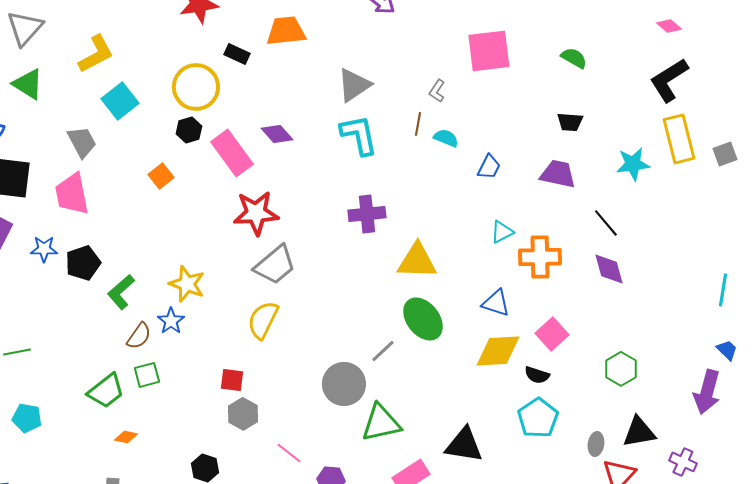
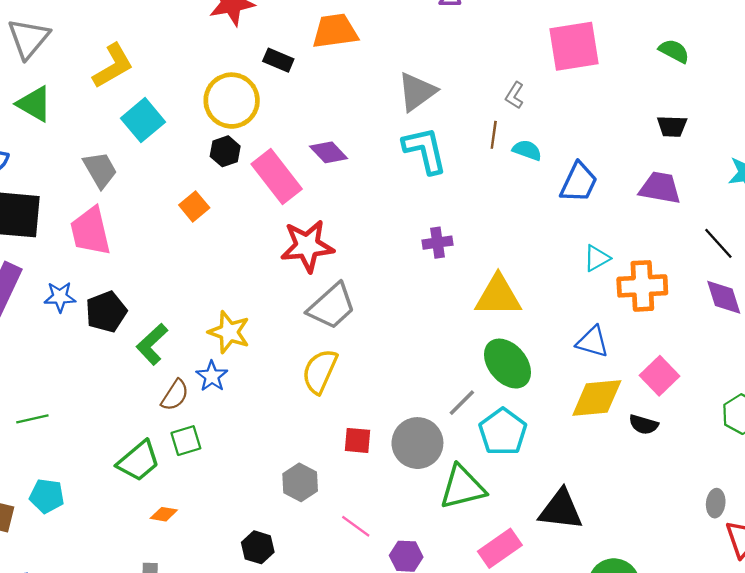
blue trapezoid: (489, 167) -> (579, 182), size x1.4
purple cross: (367, 214) -> (437, 243), size x0.7
red square: (232, 380) -> (357, 440), moved
cyan pentagon: (538, 418) -> (503, 432), moved

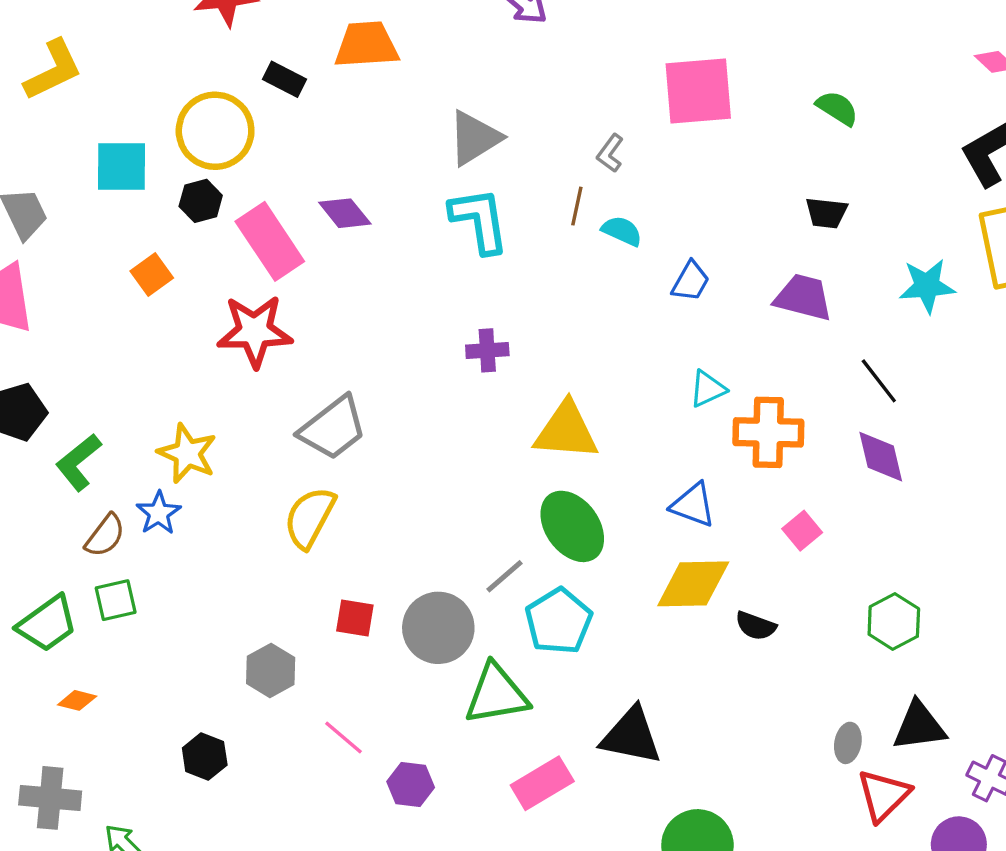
cyan square: (143, 120) -> (122, 166), moved, turned 36
blue trapezoid: (579, 182) -> (691, 281), size x0.7
red star: (307, 246) -> (255, 331), moved
pink square: (660, 376) -> (802, 531), moved, size x0.7

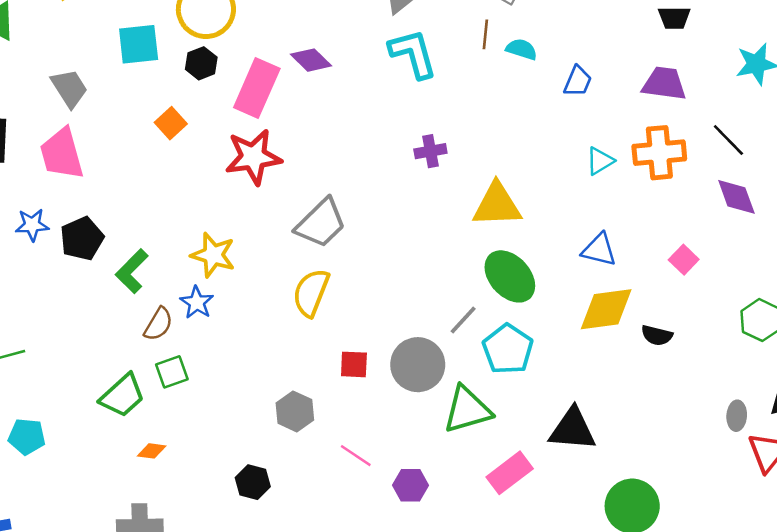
pink rectangle: (270, 241) -> (257, 88), turned 64
orange cross: (768, 432) -> (659, 153), moved

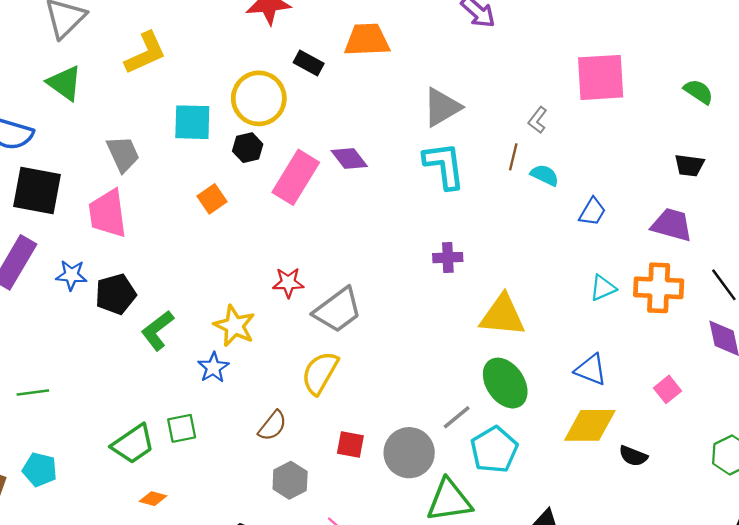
red star: (253, 157) -> (288, 283), moved, size x0.6
brown semicircle: (158, 324) -> (273, 426), moved

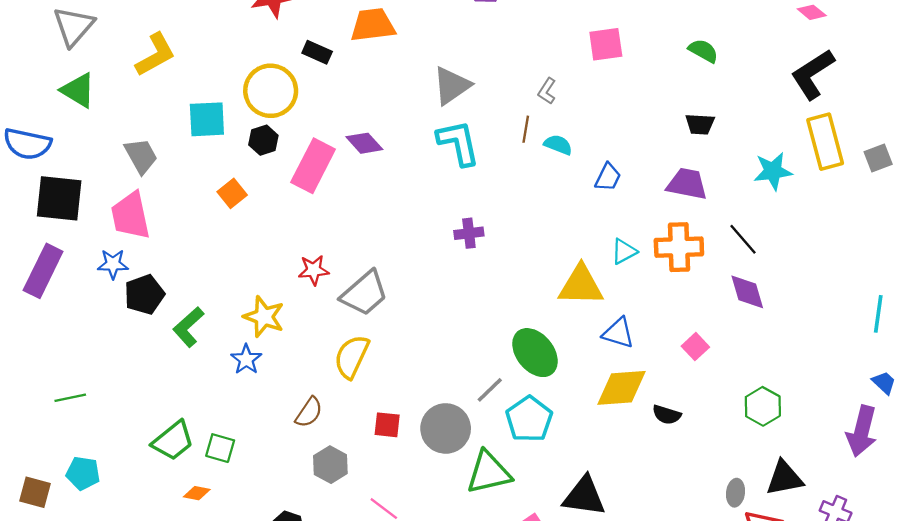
pink square: (601, 77) -> (606, 44), size x0.7
blue star: (71, 275) -> (113, 264), moved
yellow triangle: (502, 315) -> (581, 285), moved
green square: (182, 428) -> (220, 448), moved, turned 32

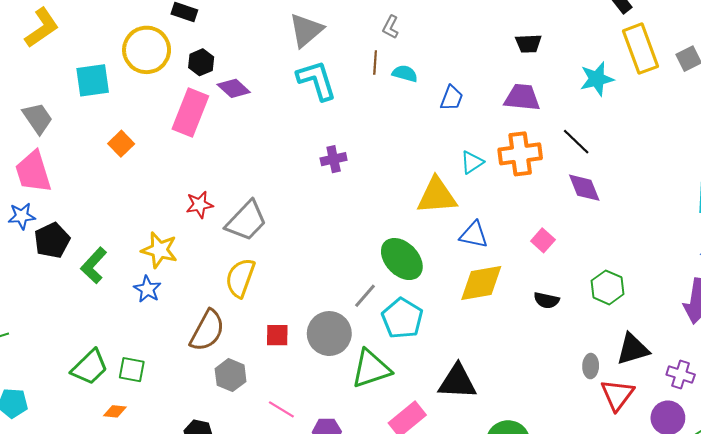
black hexagon: (263, 140) -> (201, 62), moved
brown semicircle: (309, 412) -> (207, 331), size x1.5
black semicircle: (667, 415) -> (547, 300), moved

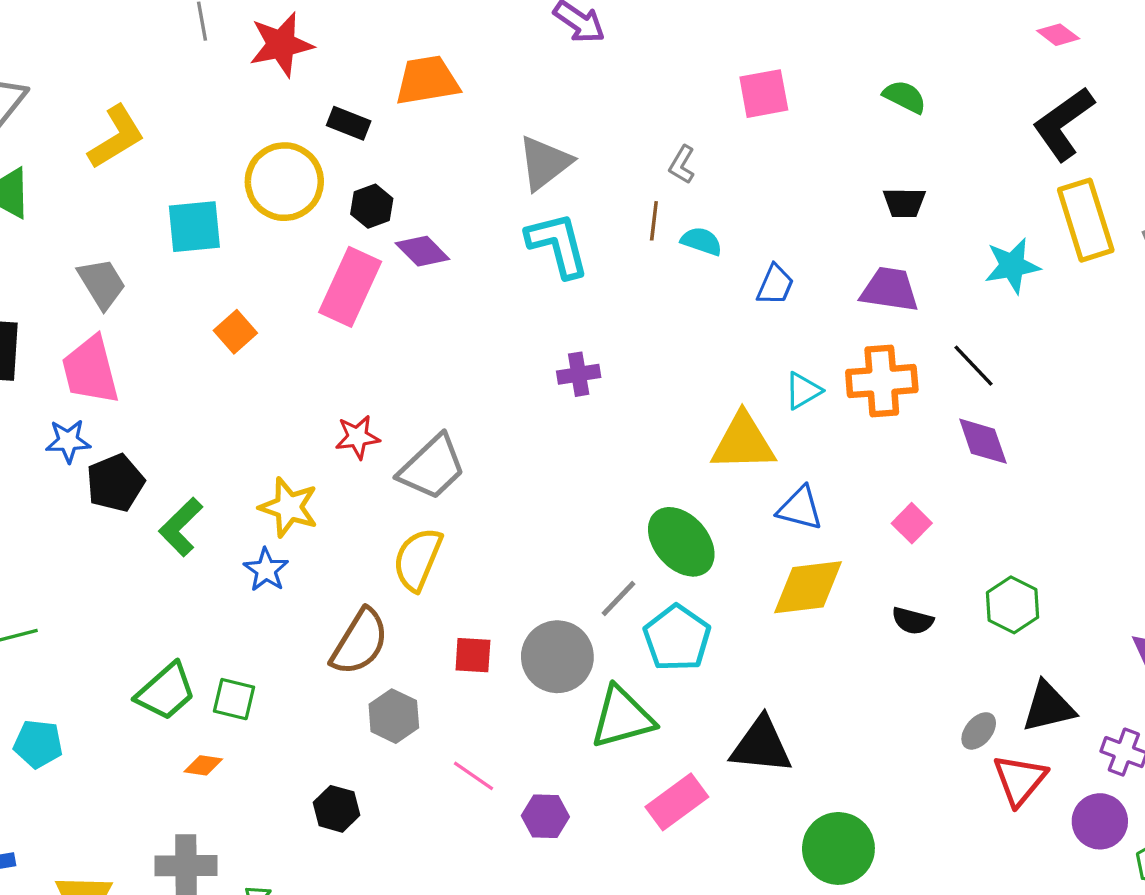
gray ellipse: (591, 366) -> (979, 731), turned 35

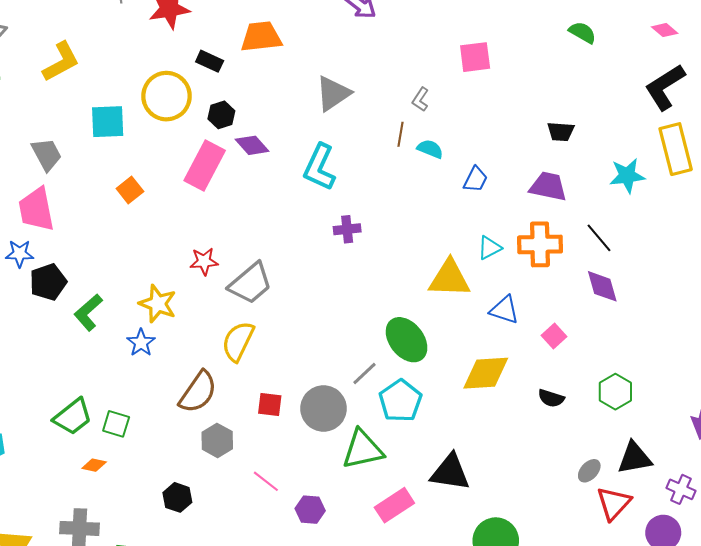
green semicircle: (905, 97) -> (582, 32), moved
cyan L-shape: (558, 245) -> (320, 167), moved, turned -144
blue triangle: (800, 508) -> (504, 310), moved

